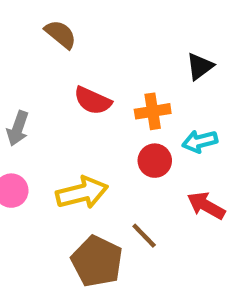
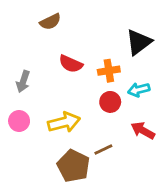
brown semicircle: (61, 34) -> (50, 22), turned 115
black triangle: (200, 66) -> (139, 42), size x1.5
brown line: (144, 236) -> (103, 150), turned -72

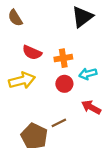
brown semicircle: (50, 22) -> (15, 18), turned 84
black triangle: (139, 42) -> (82, 17), moved
yellow arrow: (64, 122) -> (22, 80), moved

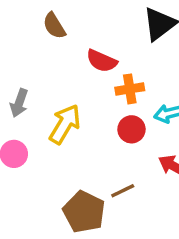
red semicircle: (32, 53) -> (102, 61), moved
yellow arrow: (22, 80) -> (65, 124), turned -45

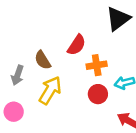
brown semicircle: (54, 26) -> (43, 60), moved
red semicircle: (102, 61) -> (77, 45), turned -80

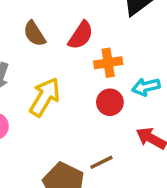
brown semicircle: (43, 60) -> (34, 34), moved

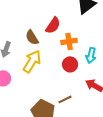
brown semicircle: (34, 34) -> (32, 37), moved
cyan arrow: (146, 87) -> (91, 55), turned -63

